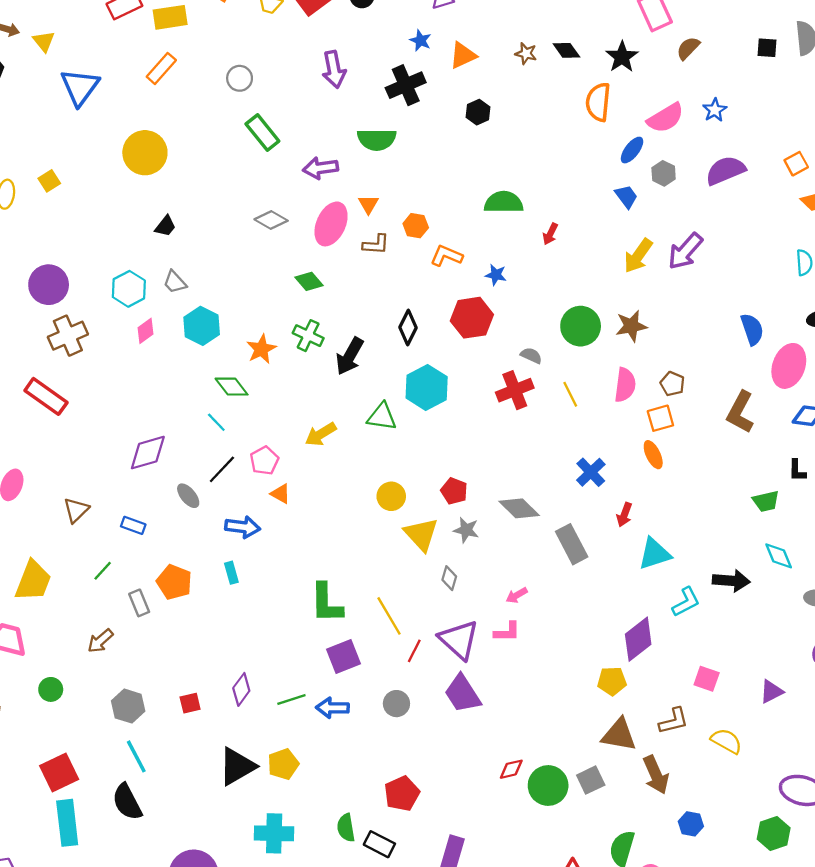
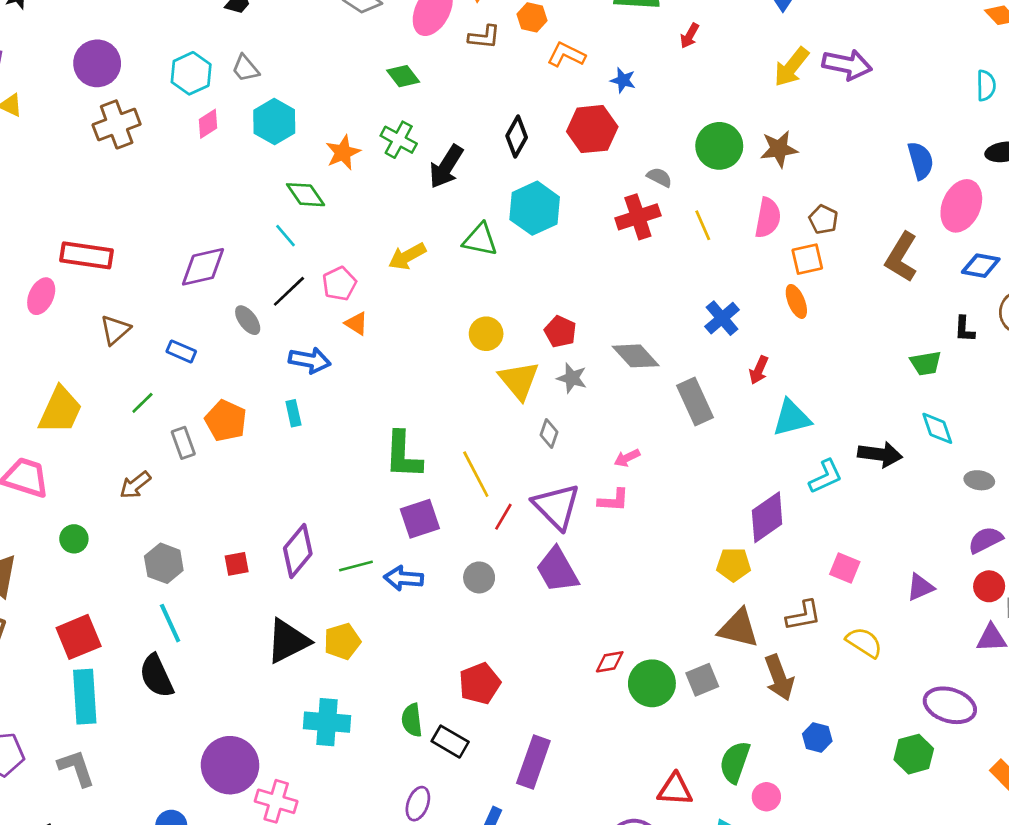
purple arrow: (685, 251) -> (847, 65), turned -123
red rectangle: (46, 396) -> (87, 255), moved, turned -30
purple diamond: (241, 689) -> (298, 551), size x1.4

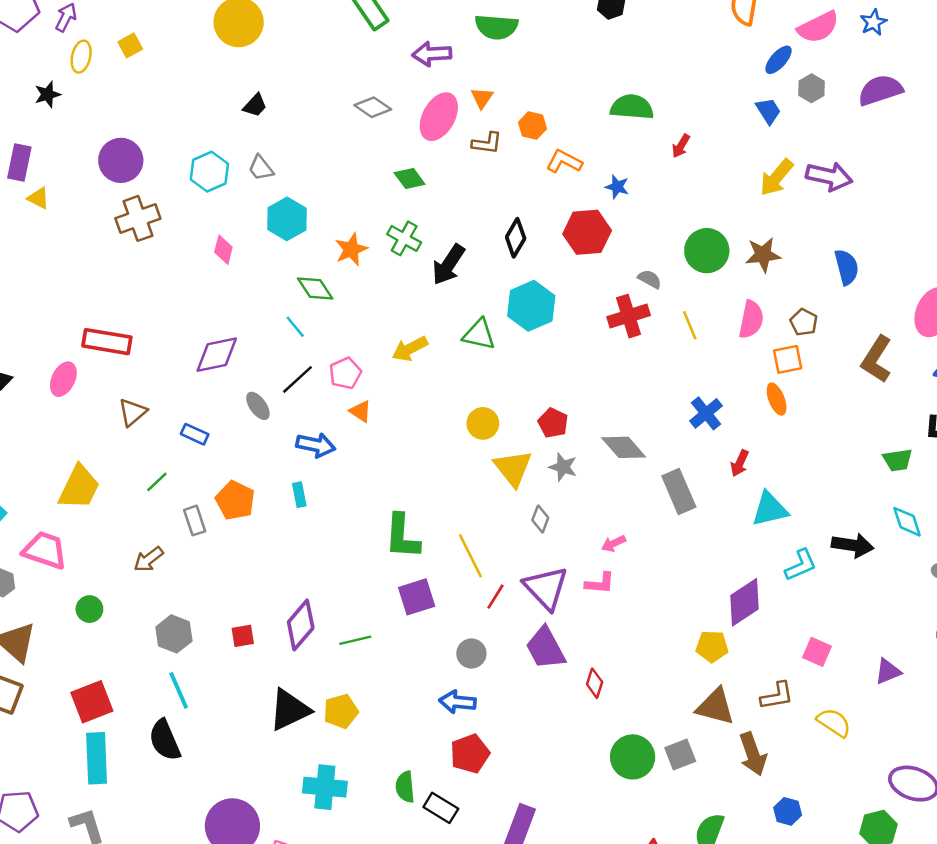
pink diamond: (208, 124) -> (223, 250), moved, turned -44
blue semicircle: (921, 161) -> (847, 267), moved
blue arrow: (404, 578) -> (458, 702), moved
red diamond: (610, 662) -> (595, 683), moved, turned -64

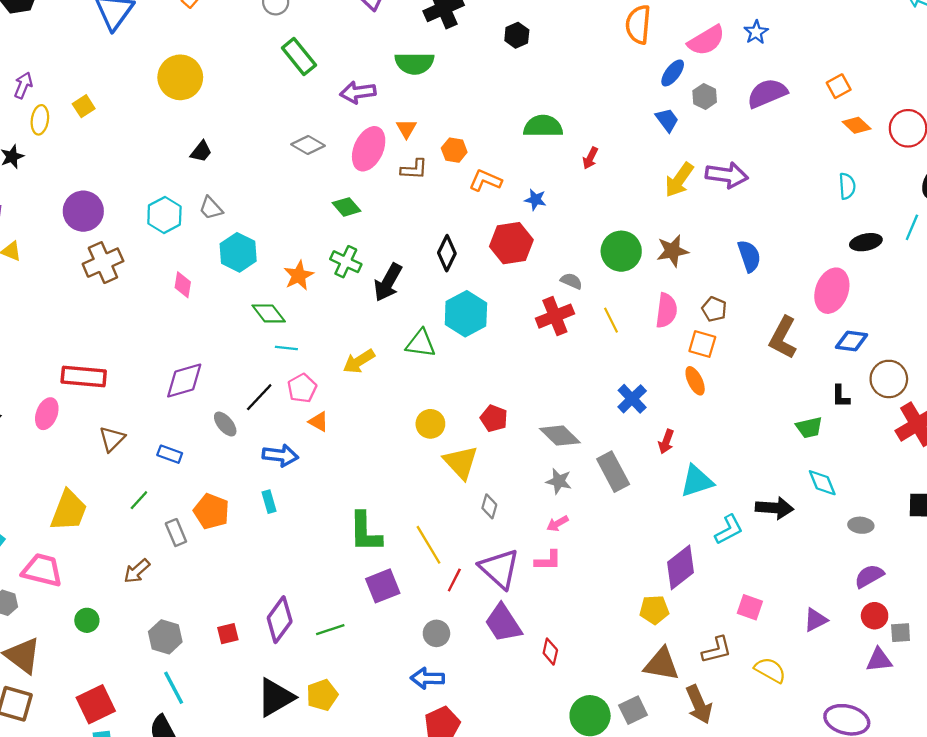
cyan line: (295, 327) -> (286, 348), moved, turned -40
orange square: (788, 359) -> (702, 344), turned 32
gray star: (563, 467) -> (559, 481), moved

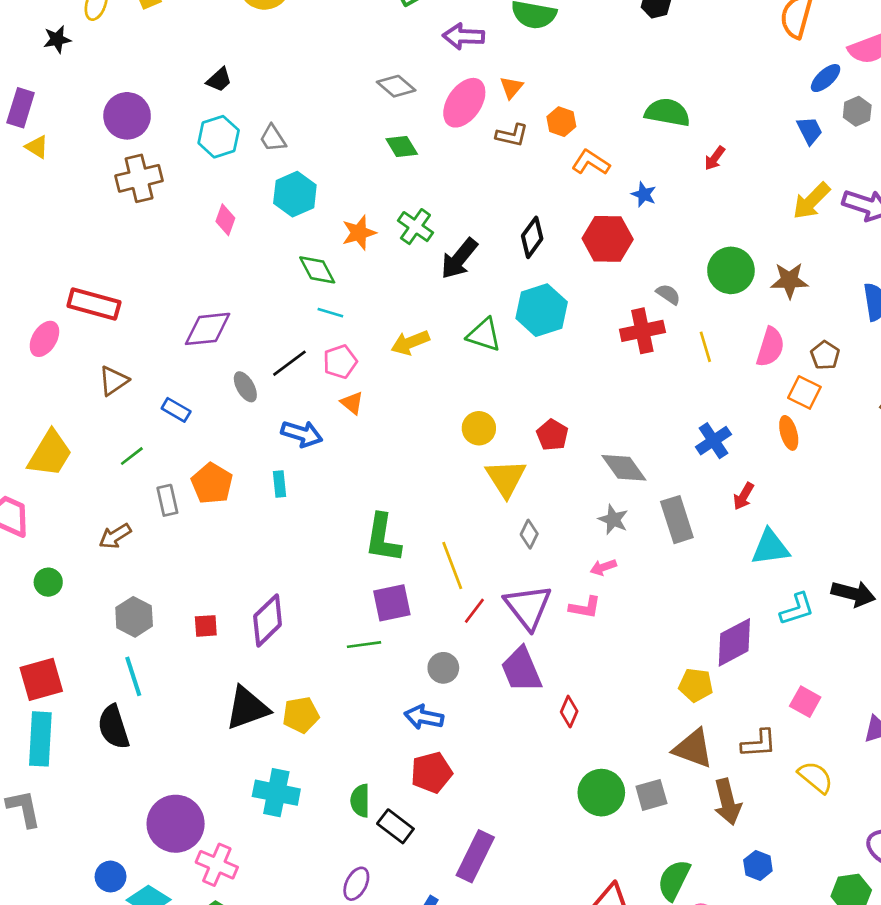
black trapezoid: (201, 152) -> (219, 80), moved
green diamond: (346, 207) -> (402, 147), moved
green line: (330, 630) -> (364, 645), moved

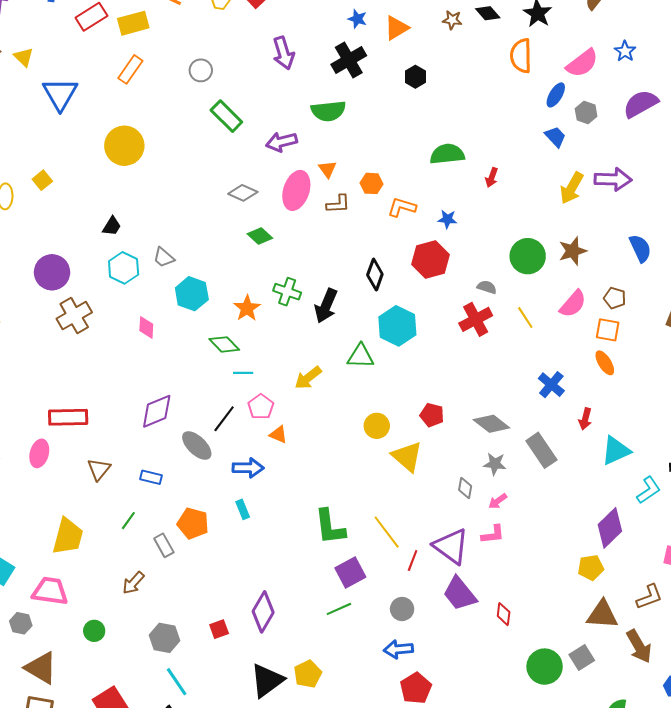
pink semicircle: (770, 347) -> (573, 304), turned 40
gray ellipse: (245, 387) -> (197, 445), size x1.4
gray diamond: (529, 534) -> (465, 488), moved

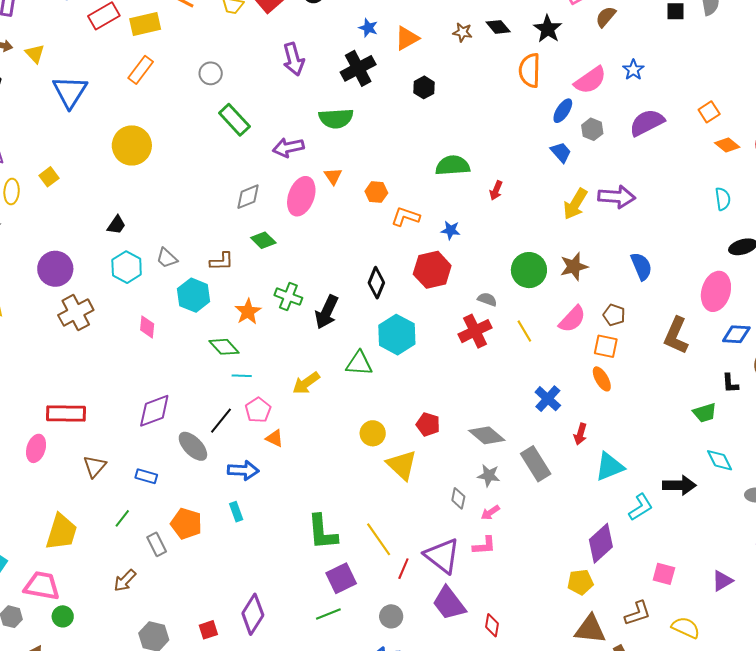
gray diamond: (243, 193) -> (248, 197), turned -48
brown L-shape: (338, 204) -> (222, 261), moved
green circle: (94, 631) -> (63, 616), moved

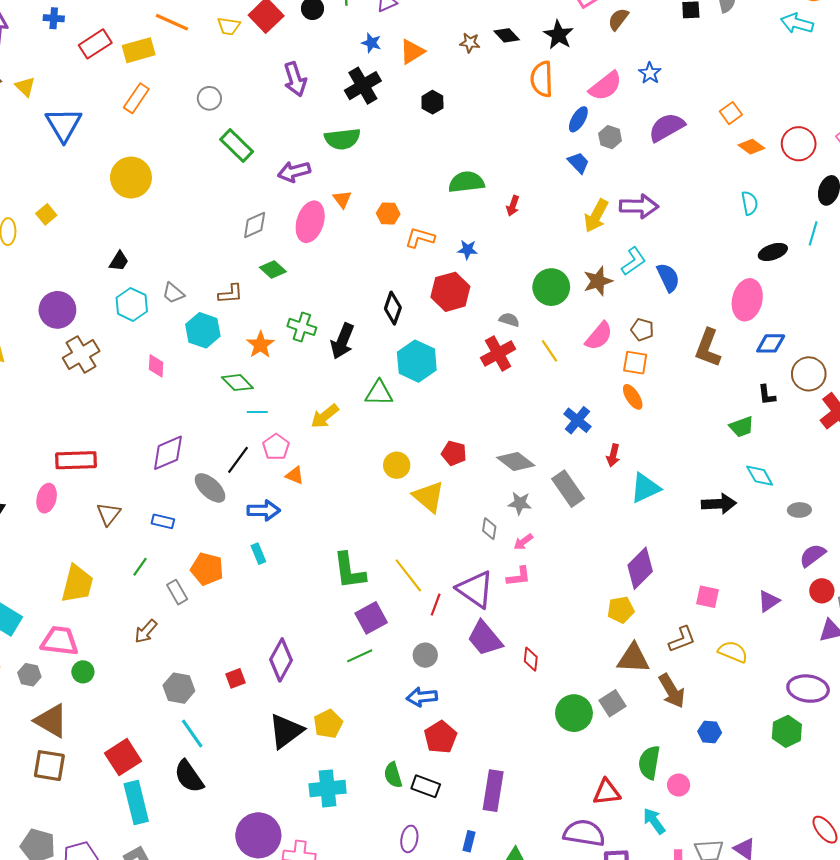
cyan L-shape: (641, 507) -> (634, 261), moved

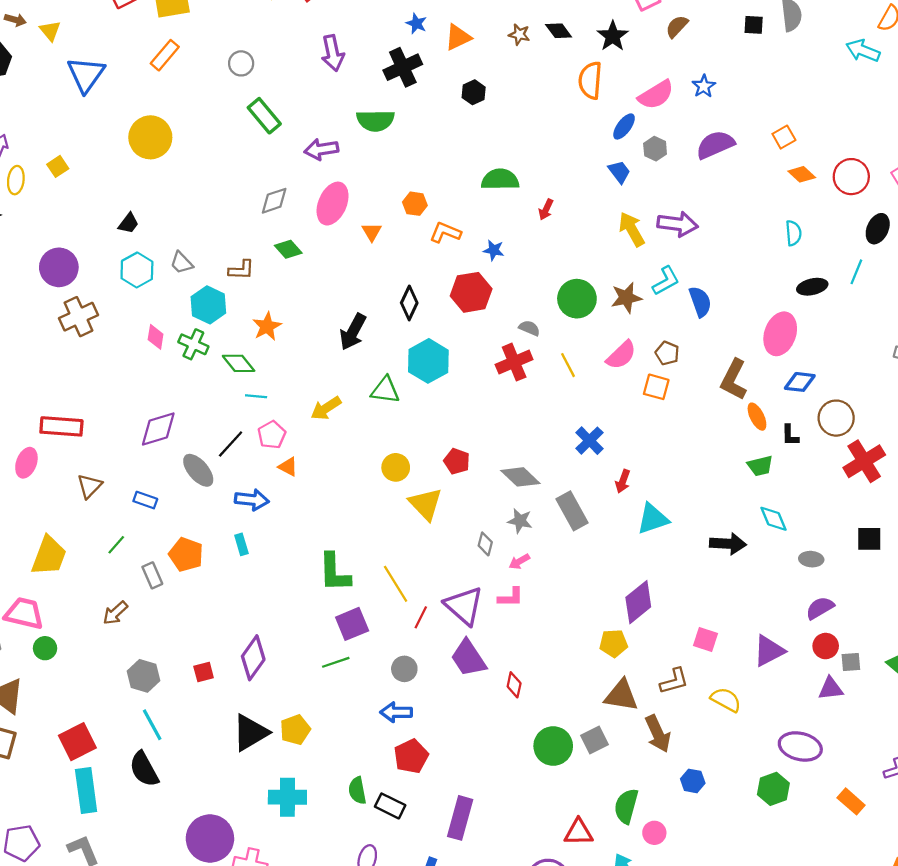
orange triangle: (342, 199) -> (372, 232), moved
yellow arrow: (596, 216) -> (632, 229), turned 116
green cross: (302, 327) -> (193, 344), moved
orange ellipse: (633, 397) -> (757, 417), moved
purple triangle: (769, 601) -> (769, 651), size x1.4

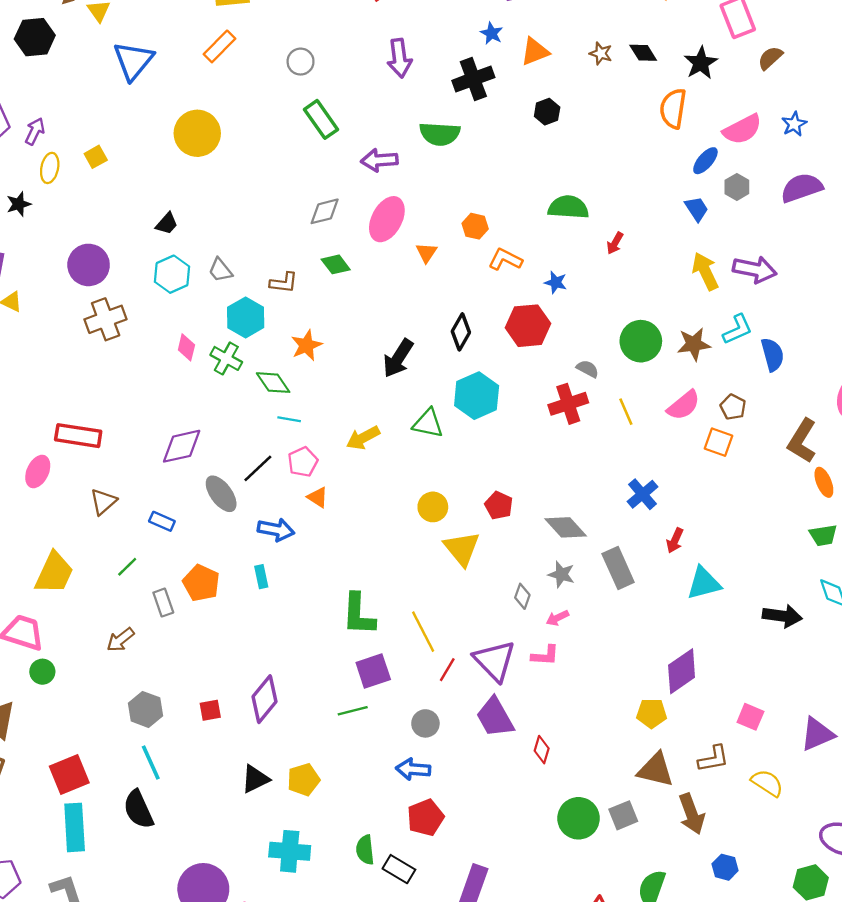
black triangle: (250, 733) -> (255, 779), size x0.7

